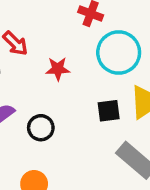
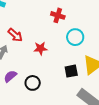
cyan circle: (119, 53) -> (75, 37), size x0.7

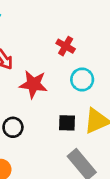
red star: (40, 48) -> (33, 84), size x1.5

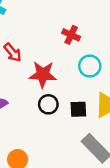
black circle: (13, 127) -> (48, 104), moved

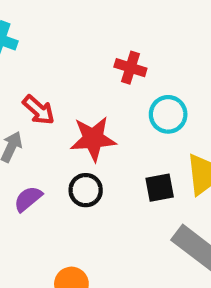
black circle: (48, 104) -> (86, 190), moved

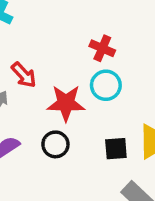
cyan circle: (168, 114) -> (106, 85), moved

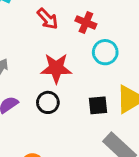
red arrow: (24, 75) -> (48, 19), moved
cyan circle: (106, 85) -> (105, 52), moved

